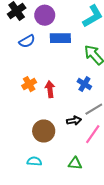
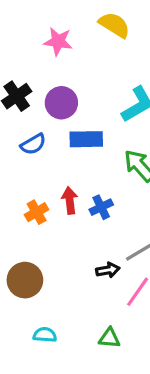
blue cross: (84, 84) -> (101, 207), moved, turned 32
red arrow: (50, 89) -> (70, 201), moved
brown circle: (44, 131) -> (25, 280), moved

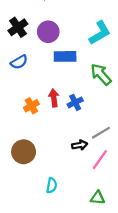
blue semicircle: (33, 144) -> (19, 62), moved
cyan semicircle: (45, 335) -> (52, 185), moved, turned 96
green triangle: (109, 338) -> (98, 198), moved

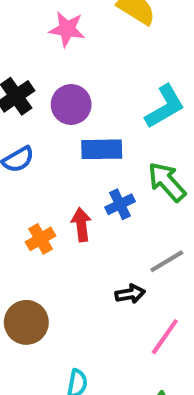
blue cross: (75, 102) -> (120, 204), moved
gray line: (101, 133) -> (167, 261), moved
black arrow: (80, 145) -> (130, 294), moved

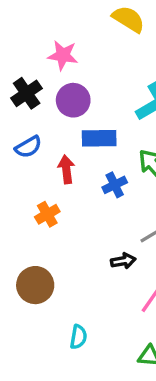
pink star: (67, 29) -> (63, 55), moved
red arrow: (81, 225) -> (66, 169), moved

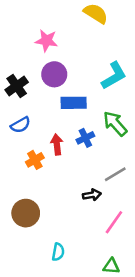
black cross: (27, 93) -> (17, 86), moved
blue semicircle: (28, 147) -> (21, 125), moved
red arrow: (66, 169) -> (57, 144), moved

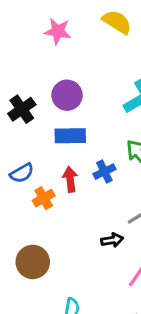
pink star: (46, 41) -> (58, 31), moved
blue rectangle: (74, 103) -> (70, 136), moved
blue semicircle: (21, 125) -> (22, 173), moved

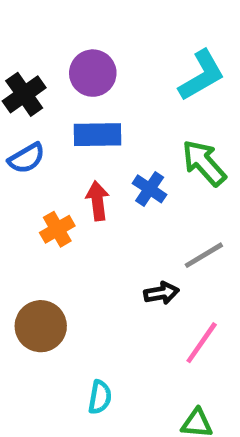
blue cross: (104, 172) -> (150, 189), turned -30
blue semicircle: (22, 173) -> (27, 158), moved

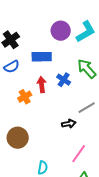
purple circle: (93, 73) -> (61, 31), moved
pink line: (202, 343) -> (79, 154), moved

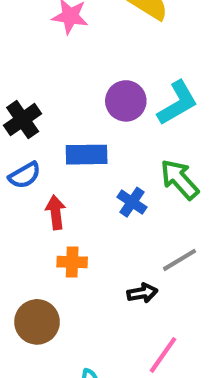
red arrow: (42, 85) -> (56, 212), moved
orange cross: (25, 97) -> (72, 262), moved, turned 32

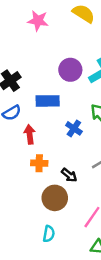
black arrow: (142, 293) -> (69, 175), moved, turned 49
brown circle: (37, 322) -> (55, 198), moved

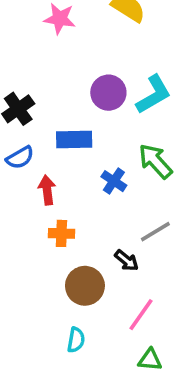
black arrow: (69, 175) -> (126, 260), moved

